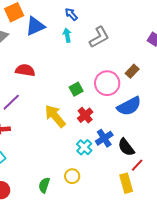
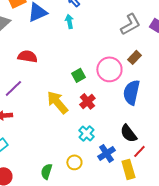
gray L-shape: (99, 37) -> (130, 24), moved
blue semicircle: (129, 106) -> (131, 92), turned 130
blue cross: (104, 138) -> (106, 153), moved

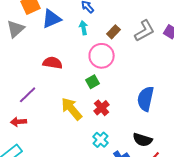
red semicircle: (27, 56) -> (53, 63), moved
brown rectangle: (134, 57) -> (114, 32), moved
pink circle: (109, 69) -> (102, 56), moved
black semicircle: (128, 133) -> (143, 140), turned -36

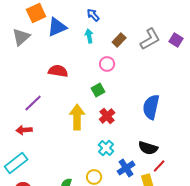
pink circle: (102, 56) -> (107, 64), size x0.6
yellow arrow: (72, 109) -> (77, 117), turned 40

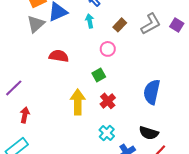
gray triangle: (21, 37) -> (36, 24), moved
purple line: (33, 103) -> (14, 88), moved
red arrow: (24, 130) -> (25, 115), turned 105

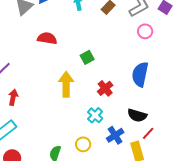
pink circle: (108, 49) -> (145, 31), moved
red cross: (108, 101) -> (105, 88), moved

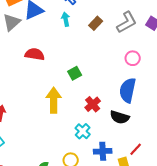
pink circle: (145, 31) -> (133, 58), moved
black semicircle: (137, 115) -> (120, 117), moved
blue cross: (115, 135) -> (103, 151), turned 30

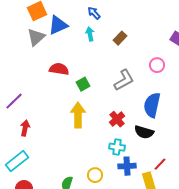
gray L-shape: (127, 22) -> (124, 80), moved
pink circle: (133, 58) -> (157, 65), moved
green square: (75, 73) -> (83, 84), moved
cyan cross: (83, 131) -> (117, 147), moved, turned -35

